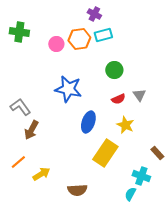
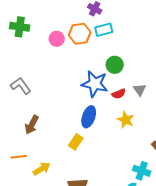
blue star: (68, 89) -> (95, 84), moved
gray L-shape: (20, 107) -> (21, 86), moved
yellow rectangle: (105, 153) -> (76, 142), moved, size x0.6
orange line: (18, 162) -> (19, 157), turned 35

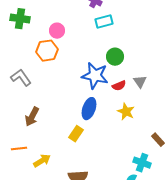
orange hexagon: (80, 34) -> (47, 51), moved

